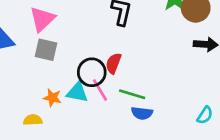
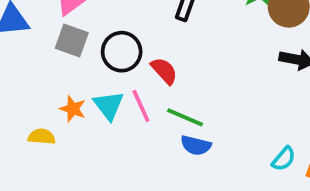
red semicircle: (113, 63) -> (164, 71), turned 110
black circle: (92, 72) -> (122, 52), moved
cyan triangle: (77, 92) -> (109, 105), turned 35

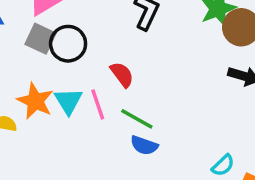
black circle: (122, 52) -> (68, 44), moved
orange star: (73, 109) -> (35, 101), size x1.5

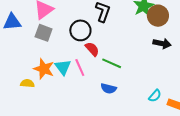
black circle: (68, 44) -> (80, 30), moved
green line: (137, 119) -> (112, 63), moved

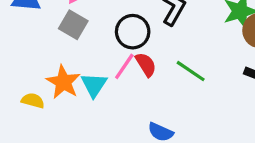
green line: (112, 63) -> (191, 71), moved
pink line: (80, 67) -> (124, 66), moved, turned 48

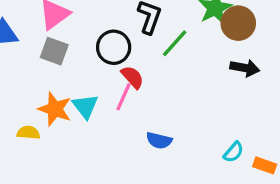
pink line: (124, 66) -> (124, 97), moved
green line: (191, 71) -> (175, 43), moved, turned -72

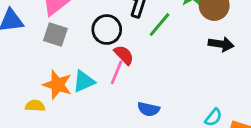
cyan triangle: (85, 106) -> (84, 81), turned 45

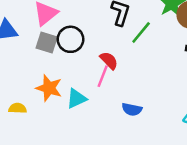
black circle: (107, 30) -> (71, 39), moved
cyan triangle: (84, 81) -> (76, 99), moved
yellow semicircle: (35, 106) -> (18, 108), moved

